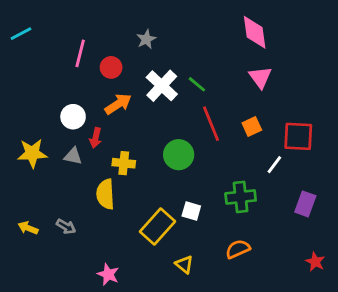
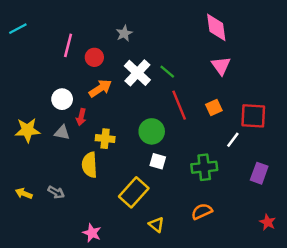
white square: (191, 211) -> (158, 161), moved

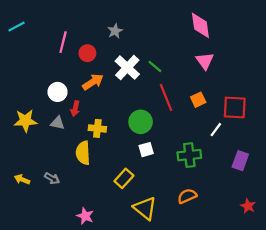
white square: (158, 161) -> (146, 150), turned -32
yellow rectangle: (134, 192) -> (124, 178), size x0.7
yellow triangle: (156, 225) -> (145, 208), size x1.6

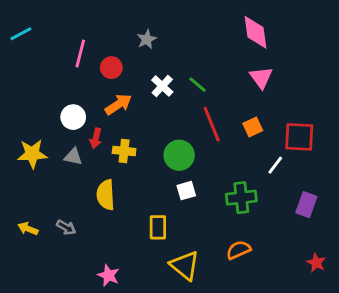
white cross: (127, 68) -> (162, 86), size x0.7
yellow cross: (97, 128) -> (124, 151), moved
yellow rectangle: (124, 178) -> (158, 227), turned -42

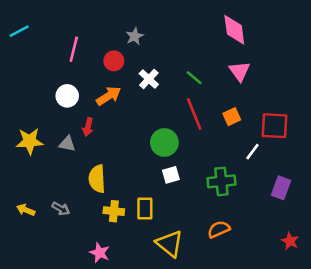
red circle: (111, 68) -> (114, 61), moved
green line: (198, 85) -> (194, 78), moved
white circle: (73, 117) -> (67, 96), moved
yellow cross: (124, 151) -> (114, 211), moved

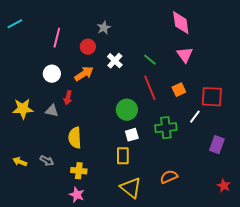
green cross: (221, 181) -> (166, 128), moved
yellow rectangle: (145, 209) -> (123, 156), moved
yellow cross: (114, 211) -> (79, 171), moved

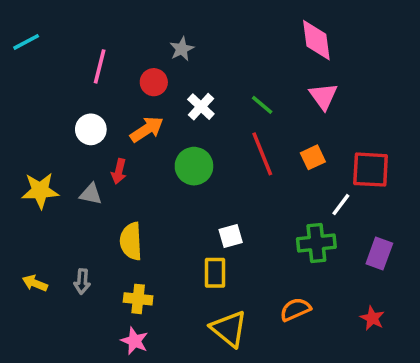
green circle: (127, 110) -> (194, 166), moved
green cross: (166, 128) -> (316, 243), moved
gray arrow: (47, 161) -> (82, 281), turned 64
red star: (224, 186) -> (372, 318), moved

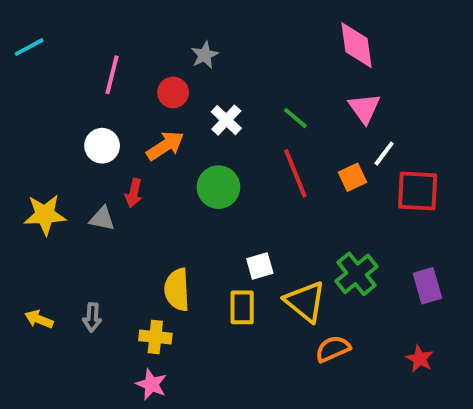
white line: (341, 205) -> (384, 154), moved
yellow semicircle: (131, 241) -> (177, 290), moved
green cross: (316, 243) -> (356, 274), turned -33
purple rectangle: (379, 253) -> (427, 286), turned -36
yellow triangle: (229, 329) -> (305, 301), moved

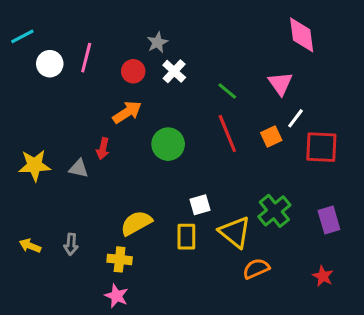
pink diamond: (356, 45) -> (302, 35), moved
white cross: (226, 120) -> (174, 71), moved
white circle: (102, 146) -> (50, 64), moved
yellow semicircle: (177, 290) -> (136, 223), turned 64

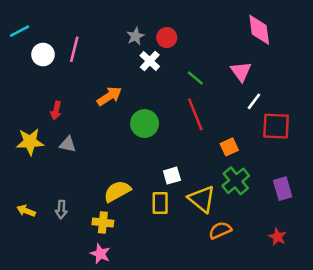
red circle: (133, 71) -> (167, 38), moved
orange square: (271, 137) -> (229, 147), moved
red arrow: (103, 149) -> (56, 110), moved

